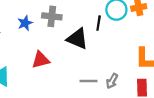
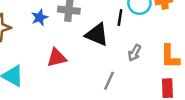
gray line: (89, 81) -> (109, 81), turned -66
gray arrow: (112, 81) -> (135, 53), moved

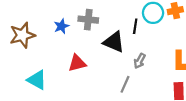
gray arrow: (135, 53) -> (140, 61), moved

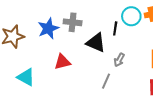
blue star: (61, 26) -> (48, 28), size x1.5

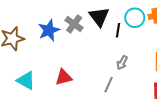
gray cross: (73, 22) -> (74, 24), turned 30
black triangle: (96, 43) -> (99, 17), moved, turned 30
red triangle: (62, 62) -> (64, 77), moved

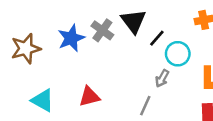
cyan circle: (135, 18) -> (178, 54), moved
black line: (118, 30) -> (157, 38), turned 32

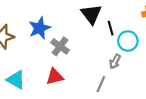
gray cross: (102, 30) -> (60, 46), moved
black line: (157, 38) -> (111, 28), turned -56

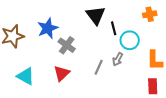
red triangle: (55, 77) -> (62, 73), turned -30
gray line: (101, 84) -> (99, 67), moved

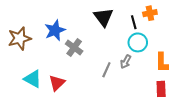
orange cross: (150, 14) -> (150, 13), moved
black line: (114, 28) -> (134, 22), moved
red triangle: (62, 73) -> (57, 83), moved

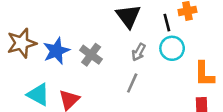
blue star: (55, 30) -> (56, 51), moved
gray arrow: (126, 62) -> (139, 52), moved

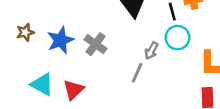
brown star: (22, 43) -> (25, 32), size x0.6
gray arrow: (139, 52) -> (151, 51), moved

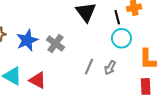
gray arrow: (151, 51) -> (110, 68), moved
red triangle: (73, 90) -> (38, 80), turned -48

